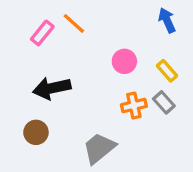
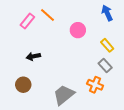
pink circle: (124, 61) -> (78, 30), moved
black arrow: (52, 88) -> (33, 56), size x0.6
orange cross: (134, 106) -> (95, 85), moved, turned 35

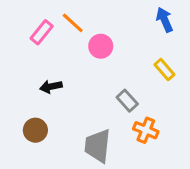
pink circle: (78, 30) -> (101, 46), moved
gray rectangle: (105, 65) -> (127, 101), moved
gray trapezoid: (64, 95) -> (98, 146), turned -45

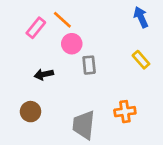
pink circle: (101, 46) -> (72, 44), moved
gray rectangle: (127, 101) -> (89, 65), moved, turned 36
orange cross: (146, 130) -> (125, 112), turned -30

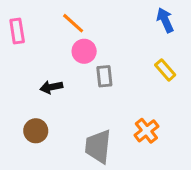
pink rectangle: (36, 28) -> (17, 31), moved, turned -48
orange cross: (125, 112) -> (146, 131), turned -30

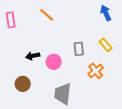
pink circle: (84, 51) -> (54, 62), moved
gray rectangle: (104, 76) -> (79, 49), moved
orange cross: (146, 131) -> (96, 71), moved

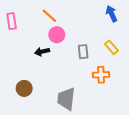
black arrow: (33, 56) -> (42, 52), moved
pink circle: (54, 62) -> (57, 35), moved
orange cross: (96, 71) -> (101, 75), turned 35

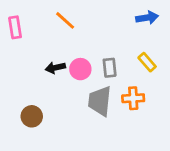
blue arrow: (112, 14) -> (147, 18), turned 105
pink circle: (57, 35) -> (80, 69), moved
gray trapezoid: (66, 99) -> (100, 101), moved

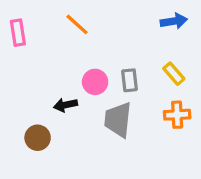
black arrow: (55, 68) -> (65, 105), moved
orange cross: (133, 98) -> (177, 115), moved

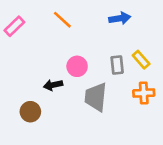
blue arrow: (174, 21) -> (120, 18), moved
pink rectangle: (18, 33) -> (14, 26), turned 55
gray rectangle: (130, 80) -> (117, 65), moved

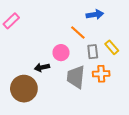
orange line: (62, 20) -> (78, 32), moved
orange cross: (144, 93) -> (101, 74), moved
brown circle: (30, 112) -> (24, 89), size x1.6

